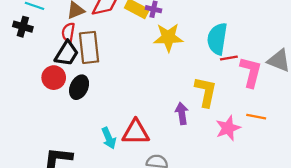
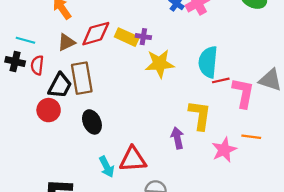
red semicircle: (68, 32) -> (37, 65), moved
black ellipse: (79, 87) -> (92, 122), moved, turned -45

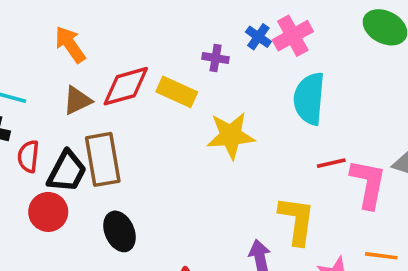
purple cross: (143, 37) -> (216, 58), moved
cyan semicircle: (208, 62) -> (309, 99), moved
red semicircle: (37, 65) -> (28, 156), moved

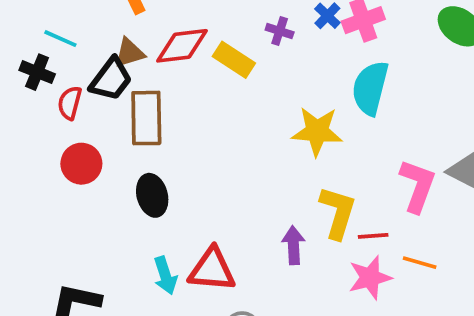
yellow star: (231, 135) -> (317, 131), moved
red line: (331, 163) -> (373, 236), moved
black trapezoid: (67, 171) -> (111, 79), moved

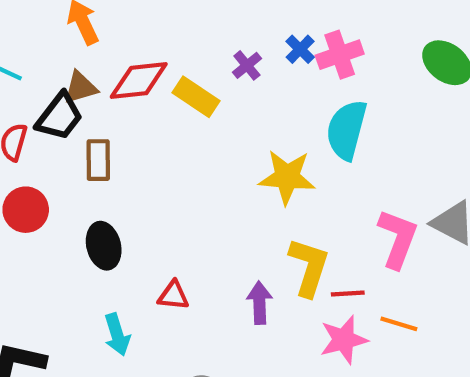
purple cross: (280, 31) -> (247, 65), turned 32
brown rectangle: (146, 118) -> (98, 160), size x0.7
red triangle: (212, 270) -> (173, 295), moved, size x0.6

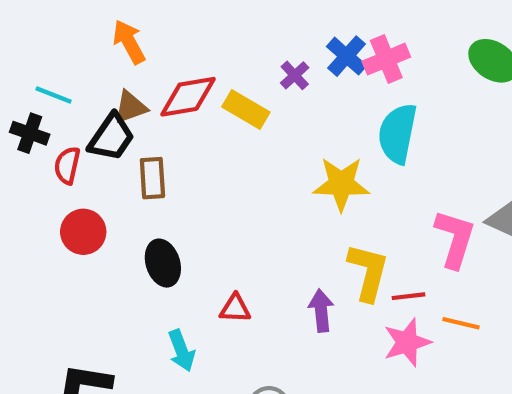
blue cross: (300, 49) -> (347, 56), size x1.4

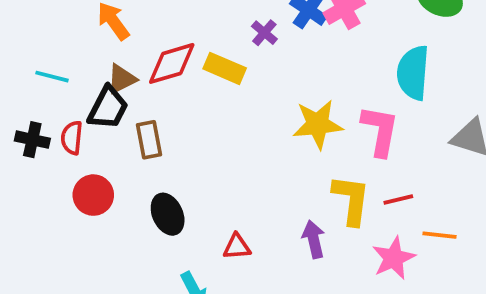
black cross: (30, 133) -> (32, 140), moved
cyan semicircle: (398, 133) -> (413, 73), moved
pink L-shape: (455, 239) -> (380, 131), moved
red line: (408, 296) -> (398, 199), moved

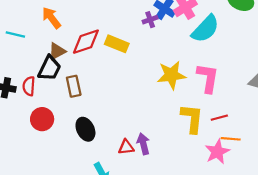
purple cross: (264, 33) -> (150, 20), moved, turned 32
cyan semicircle: (413, 73) -> (205, 29), moved, turned -140
cyan line: (52, 77) -> (15, 35), moved
orange line: (440, 235) -> (231, 139), moved
purple arrow: (314, 239) -> (143, 144), moved

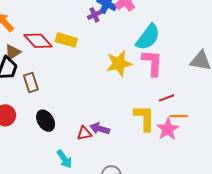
cyan semicircle: (205, 29) -> (148, 37), moved
red diamond: (86, 42) -> (38, 41), turned 72
yellow L-shape: (192, 118) -> (145, 118), moved
purple arrow: (143, 144) -> (100, 129), turned -54

